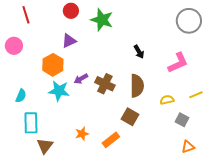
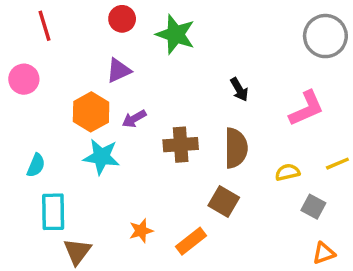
purple arrow: (81, 79) -> (134, 119), moved
brown cross: (105, 84) -> (181, 145), turned -30

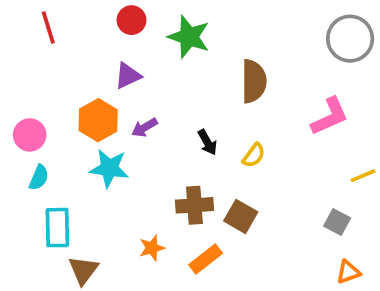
pink circle: (24, 79) -> (30, 135), moved
black arrow: (239, 89) -> (207, 142), moved
brown cross: (181, 145) -> (194, 205), moved
brown semicircle: (236, 148) -> (254, 81), moved
yellow semicircle: (288, 172) -> (254, 155), moved, turned 140

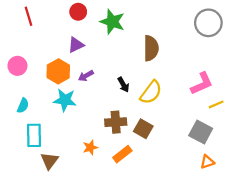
pink L-shape: (330, 116) -> (202, 84), moved
pink circle: (30, 135) -> (17, 66), moved
yellow semicircle: (254, 155) -> (151, 92), size x1.6
gray square: (337, 222) -> (201, 132), size x1.5

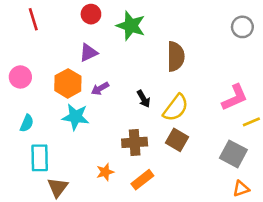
gray circle: (208, 23) -> (242, 27), size x0.7
brown square: (143, 129) -> (177, 140), moved

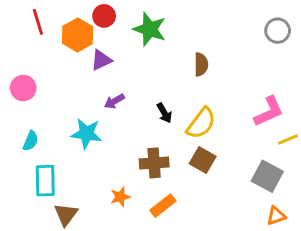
brown semicircle: (176, 56) -> (201, 64), size x0.7
orange hexagon: (68, 83) -> (78, 35), moved

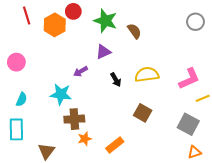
purple triangle: (101, 60) -> (103, 52), moved
brown semicircle: (201, 64) -> (134, 31), moved, turned -35
yellow semicircle: (201, 123) -> (147, 75), moved, turned -135
brown cross: (154, 163) -> (74, 119), moved
cyan rectangle: (45, 181) -> (16, 129), moved

